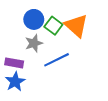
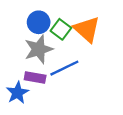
gray star: (34, 43) -> (39, 49), size x1.4
purple rectangle: (14, 63) -> (35, 77), moved

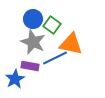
orange triangle: (87, 29) -> (71, 44), moved, turned -30
gray star: (39, 49) -> (33, 42), turned -30

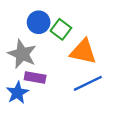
gray star: (33, 42) -> (22, 54), moved
blue line: (55, 58) -> (88, 83), moved

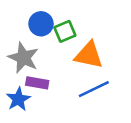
green square: (61, 29) -> (65, 31), turned 30

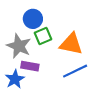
green square: (65, 31) -> (43, 36), moved

